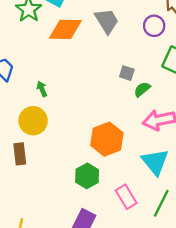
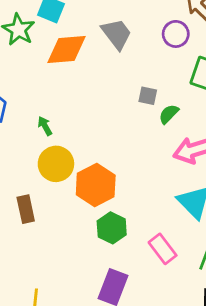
yellow circle: (33, 121) -> (56, 164), moved
orange hexagon: (107, 139) -> (96, 185), moved

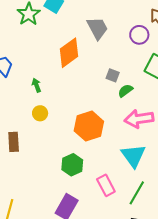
orange diamond: (66, 50) -> (69, 53), moved, turned -40
yellow circle: (56, 164) -> (40, 113), size x0.6
orange hexagon: (96, 185) -> (89, 126), moved

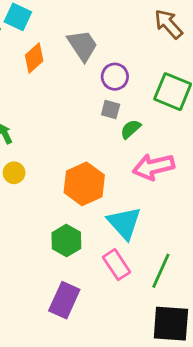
purple circle: (139, 35) -> (115, 77), moved
orange diamond: (69, 53) -> (34, 58), moved, size x0.7
cyan triangle: (133, 156) -> (124, 223), moved

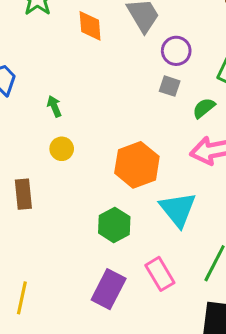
orange diamond: (34, 58) -> (90, 26), turned -56
green semicircle: (131, 129) -> (204, 108), moved
pink rectangle: (116, 265) -> (160, 274), moved

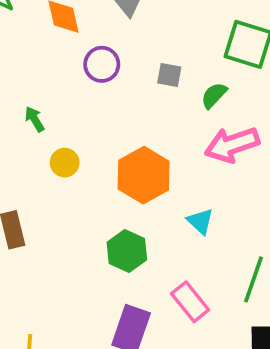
purple circle: (176, 51) -> (102, 64), moved
yellow circle: (62, 149) -> (65, 163), moved
cyan triangle: (178, 209) -> (200, 221), size x0.6

